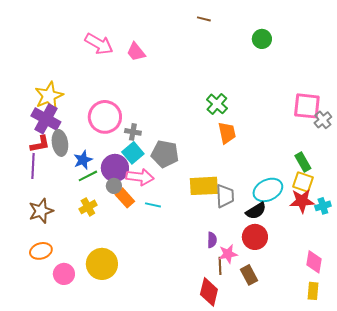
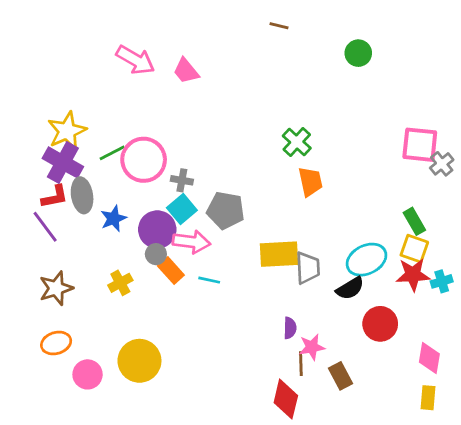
purple line: (33, 166) -> (45, 227), turned -40
green line: (88, 176) -> (112, 153), moved
red circle: (255, 237) -> (380, 324), moved

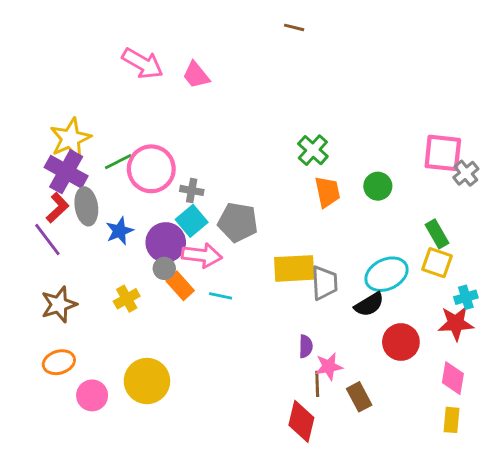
green circle: (358, 53) -> (378, 186), moved
red L-shape: (55, 197) -> (57, 208), turned -32
red star: (413, 275) -> (456, 323), moved

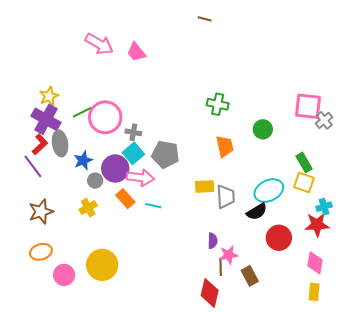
yellow star: (70, 139) -> (49, 96), size x0.7
green cross: (313, 150) -> (218, 104), turned -30
orange trapezoid: (327, 192) -> (225, 146), moved
gray circle: (164, 268) -> (95, 181), moved
yellow rectangle: (294, 268) -> (205, 187), size x0.7

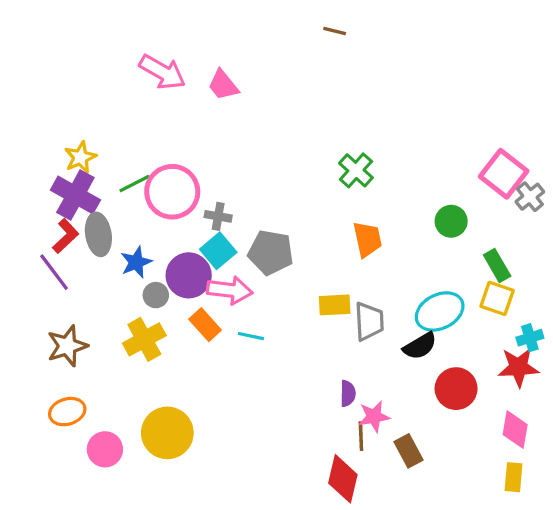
green cross: (218, 104) -> (356, 170), turned 30
pink square: (308, 106) -> (504, 174), turned 32
green circle: (263, 129) -> (451, 221), moved
yellow cross: (88, 208) -> (144, 339), size x1.4

